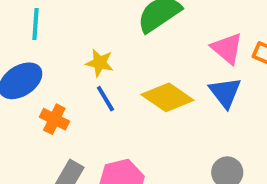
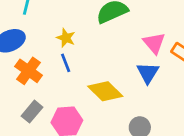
yellow diamond: (167, 97) -> (105, 91), moved
orange cross: (54, 119) -> (29, 71), size x1.4

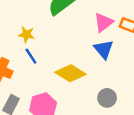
pink triangle: (154, 43) -> (104, 22), turned 45

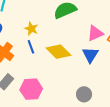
yellow diamond: (70, 73) -> (59, 52), moved

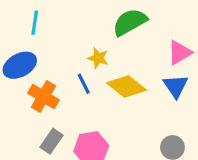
yellow star: (31, 29) -> (98, 58), moved

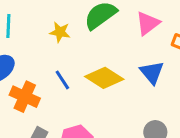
pink triangle: (180, 53) -> (148, 23), moved
yellow star: (98, 58) -> (60, 32), moved

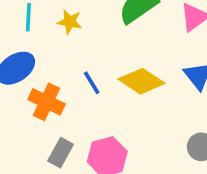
yellow star: (60, 32) -> (70, 22), moved

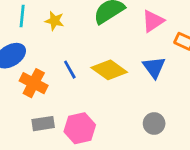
gray rectangle: (61, 153) -> (43, 124), turned 50

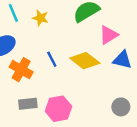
cyan line: (22, 16) -> (13, 13), turned -30
pink triangle: (153, 21) -> (109, 35), moved
blue triangle: (154, 67) -> (122, 60), turned -42

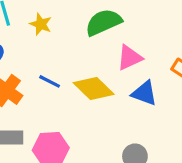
blue line: (52, 59) -> (50, 81), turned -42

